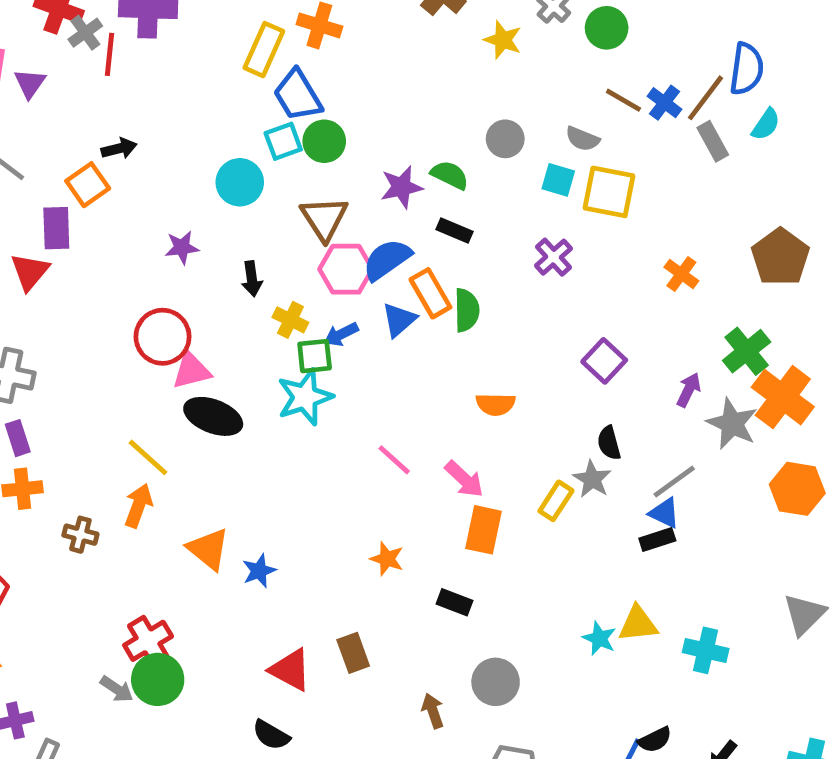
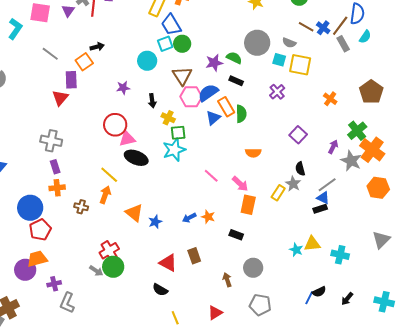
purple triangle: (30, 83) -> (68, 11), moved
gray circle: (505, 139) -> (257, 43), size x1.6
blue arrow: (341, 334) -> (189, 218), moved

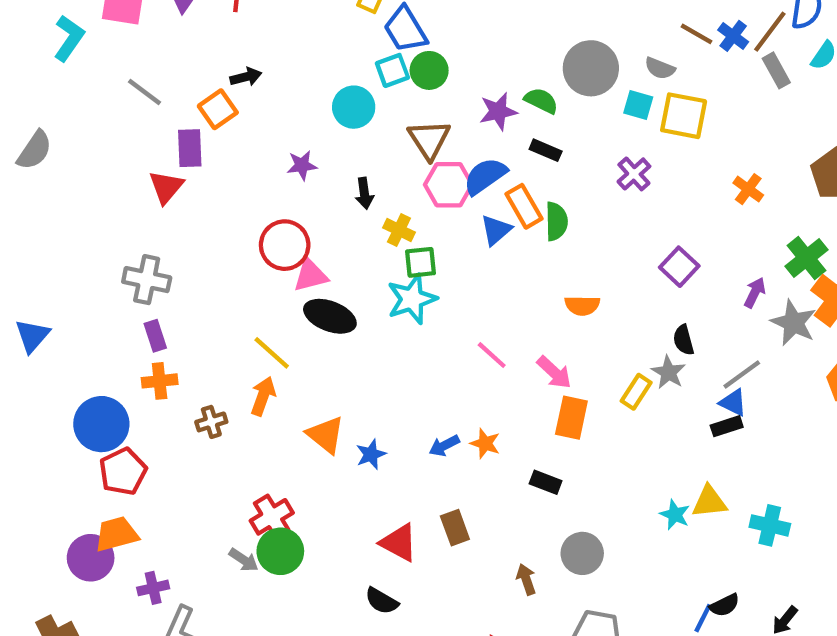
brown cross: (81, 207) -> (211, 422), turned -32

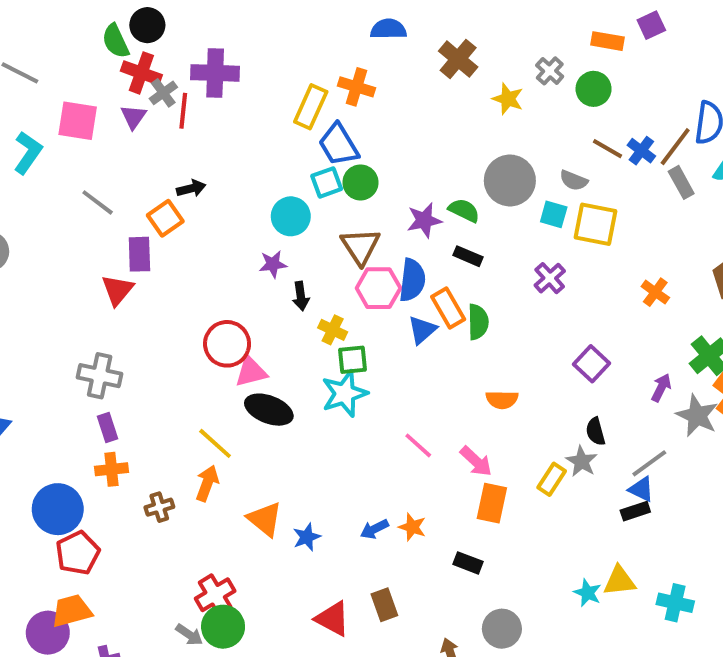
purple star: (302, 165) -> (273, 264), moved
blue semicircle: (485, 176) -> (412, 280), turned 132

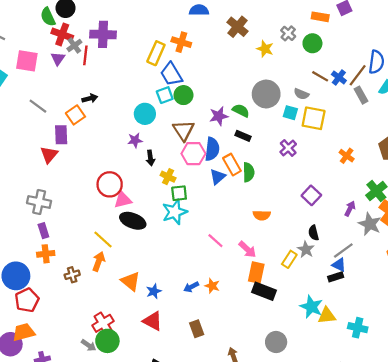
black rectangle: (468, 563) -> (264, 291), moved, size x1.5
cyan star: (588, 593) -> (311, 307), moved, size x1.5
red triangle: (333, 619) -> (153, 321), moved
gray circle: (502, 629) -> (276, 342), moved

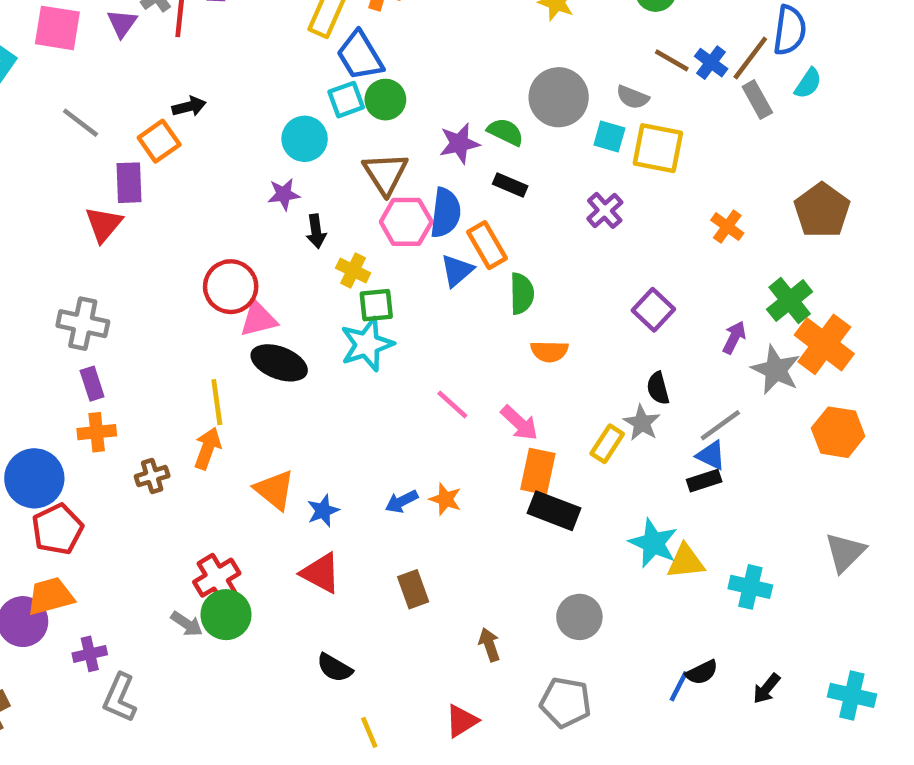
green semicircle: (249, 172) -> (522, 294), moved
yellow line: (103, 239) -> (217, 402), turned 40

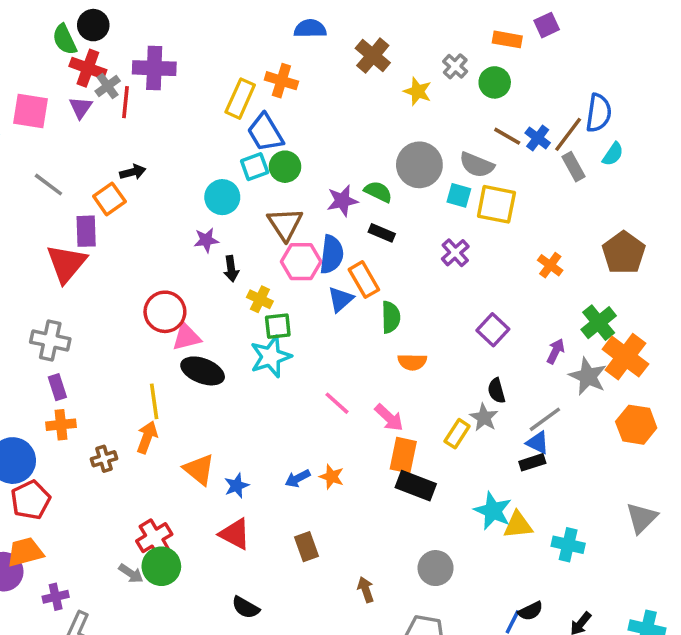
gray semicircle: (633, 97) -> (477, 165), size x1.4
red triangle: (104, 224) -> (66, 263), size x1.4

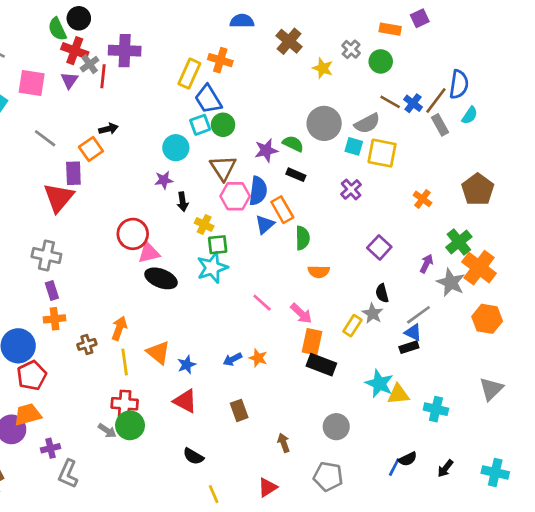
gray semicircle: (477, 165) -> (367, 123), turned -50
yellow line: (154, 401) -> (125, 362), moved
red cross: (154, 538) -> (125, 404), turned 35

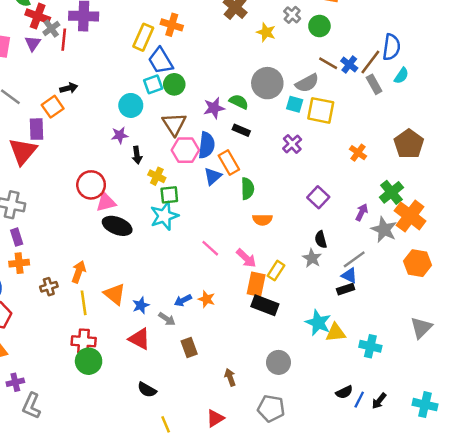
yellow rectangle: (352, 326) -> (276, 271), moved
gray arrow: (107, 431) -> (167, 319), moved
blue line: (394, 467) -> (359, 400), moved

